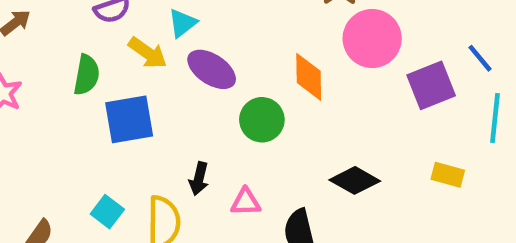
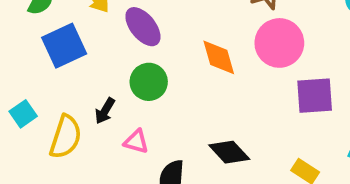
orange diamond: (309, 77) -> (219, 57), turned -33
blue square: (129, 119) -> (64, 46), turned -33
green circle: (262, 120) -> (149, 82), moved

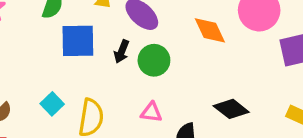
blue square: (64, 46) -> (78, 41), turned 33
black arrow: (105, 111) -> (122, 51), moved

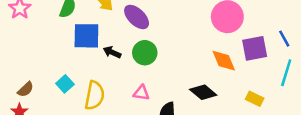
orange diamond: (210, 30) -> (224, 61), moved
black arrow: (122, 51) -> (112, 52), moved, turned 90

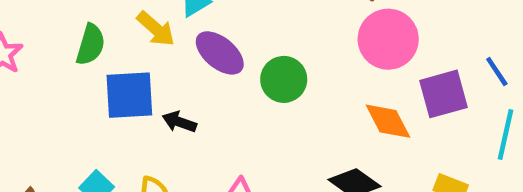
green circle: (145, 53) -> (284, 79), moved

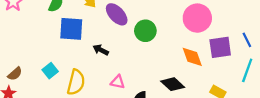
black arrow: (179, 122) -> (101, 50), moved

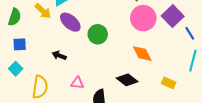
blue square: (71, 29) -> (20, 44), moved, size x0.6
purple square: (220, 47) -> (173, 16), moved, turned -30
cyan square: (50, 71) -> (16, 69), moved

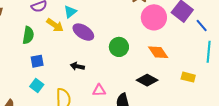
green circle: (98, 34) -> (119, 47), moved

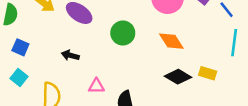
blue square: (37, 61) -> (20, 47), turned 32
black diamond: (147, 80) -> (178, 77), moved

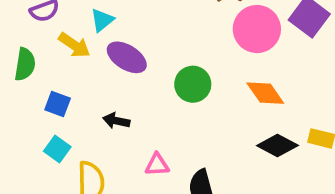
blue square: (20, 47) -> (58, 104), moved
cyan square: (19, 78) -> (57, 149), moved

